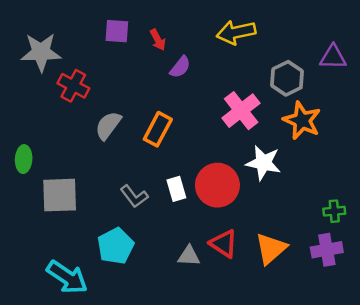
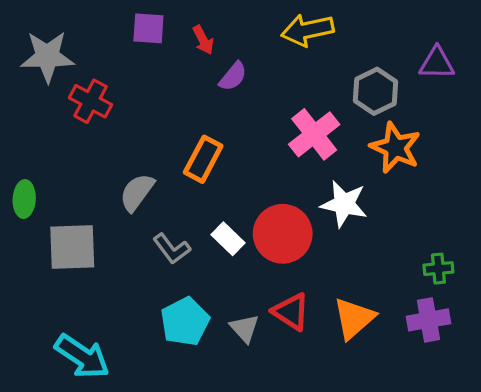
gray semicircle: (108, 125) -> (137, 192), moved
white rectangle: (176, 189) -> (228, 239), turned -30
cyan pentagon: (116, 246) -> (185, 322), moved
gray triangle: (189, 256) -> (245, 328), turned 45

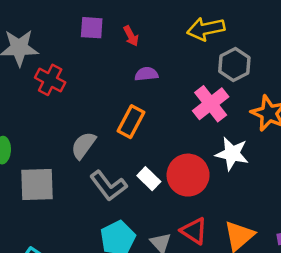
purple semicircle: (233, 76) -> (146, 74), moved, turned -135
gray hexagon: (375, 91) -> (234, 65), moved
gray L-shape: (172, 249) -> (108, 186), size x1.4

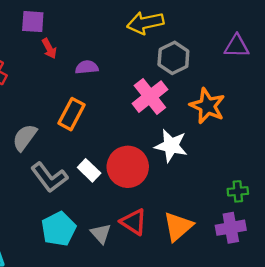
red arrow: (131, 36) -> (49, 49), moved

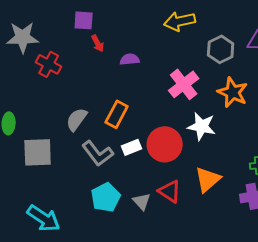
gray hexagon: (173, 58) -> (221, 49), moved
orange rectangle: (72, 114) -> (117, 114), moved
white rectangle: (89, 170) -> (132, 147), turned -66
orange triangle: (178, 227) -> (208, 179), moved

